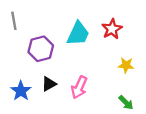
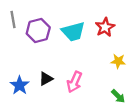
cyan trapezoid: (78, 34) -> (73, 32), turned 50
purple hexagon: (41, 49) -> (38, 30), moved

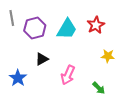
cyan trapezoid: (73, 32) -> (67, 29), turned -45
black triangle: (46, 79) -> (42, 59), moved
green arrow: (118, 96) -> (99, 88), moved

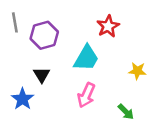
red star: (96, 25) -> (108, 26), moved
cyan trapezoid: (67, 29) -> (86, 58), moved
black triangle: (42, 59) -> (42, 75), moved, turned -32

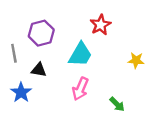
gray line: (15, 22) -> (14, 53), moved
yellow star: (137, 71) -> (136, 60), moved
black triangle: (42, 75) -> (39, 70), turned -49

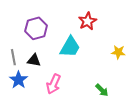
gray line: (14, 53) -> (13, 57), moved
pink arrow: (80, 89) -> (54, 84), moved

